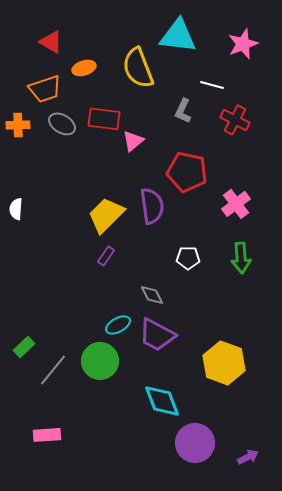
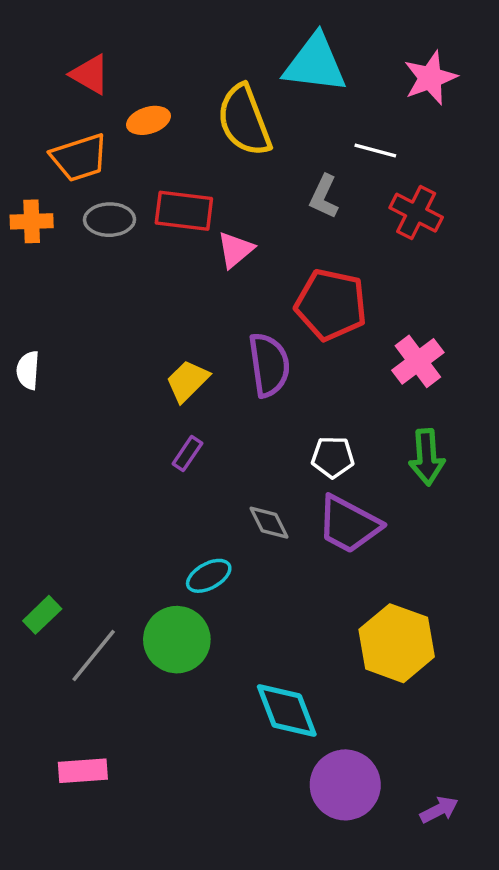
gray ellipse: (62, 124) -> (110, 220), turned -32
yellow trapezoid: (106, 215) -> (187, 381), size x0.7
purple trapezoid: (157, 335) -> (349, 524), moved

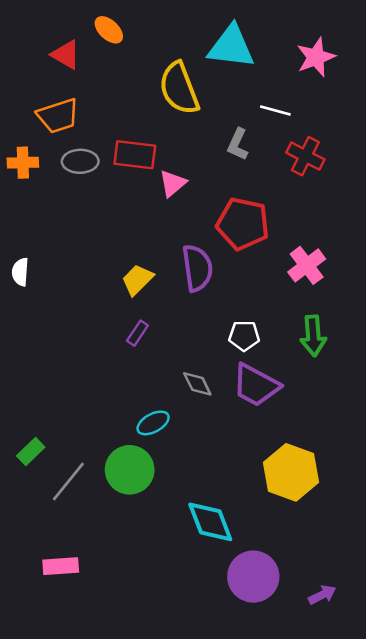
orange ellipse: (148, 120) -> (109, 30), moved, turned 60

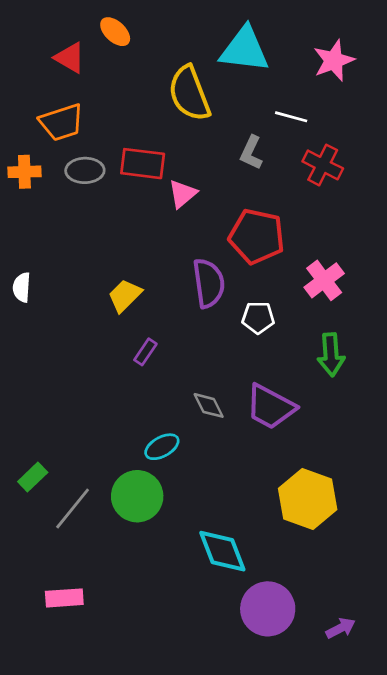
yellow trapezoid: (137, 280) -> (125, 296), moved
white pentagon: (244, 336) -> (258, 318), moved

